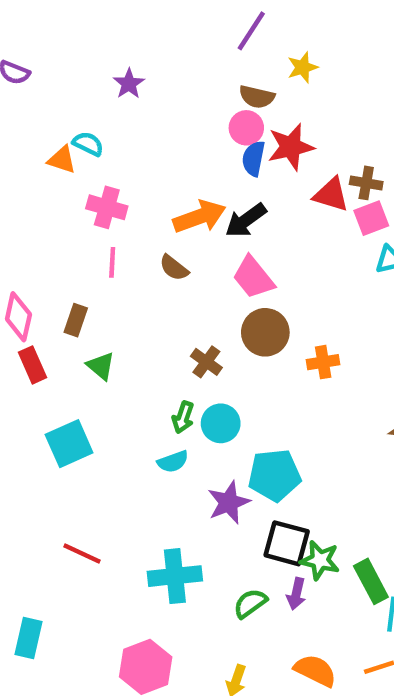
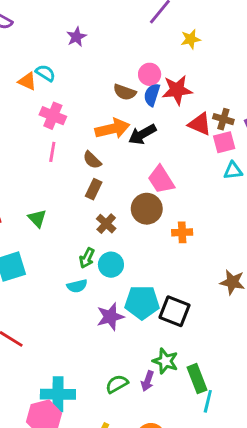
brown semicircle: (257, 97) -> (125, 92), moved
pink trapezoid: (253, 277) -> (161, 180), moved
brown rectangle: (76, 320) -> (94, 189), moved
black square: (287, 543) -> (175, 311), moved
cyan cross: (175, 576) -> (58, 394), moved

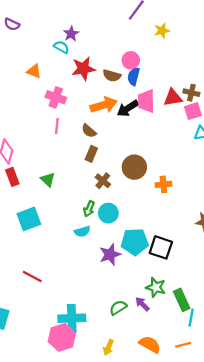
cyan semicircle: (45, 73) -> (61, 47), moved
red star: (177, 90) -> (83, 69), moved
red triangle: (200, 124) -> (173, 98), turned -30
pink trapezoid: (161, 180) -> (146, 101), moved, turned 35
purple arrow: (148, 381) -> (142, 304), turned 119

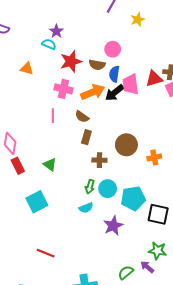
blue semicircle: (134, 76) -> (114, 74), moved
pink cross: (56, 97) -> (63, 89), moved
brown cross: (103, 181) -> (99, 160), turned -32
cyan pentagon: (135, 242) -> (133, 198), moved

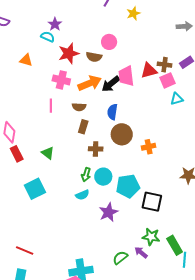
blue semicircle: (114, 74) -> (112, 112), moved
brown semicircle: (82, 117) -> (79, 107), turned -32
red line: (46, 253) -> (25, 250), moved

